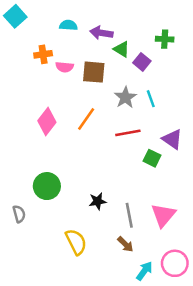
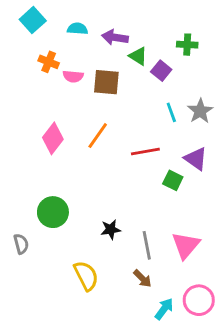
cyan square: (15, 16) -> (33, 20), moved
orange cross: (43, 54) -> (49, 62), turned 30
gray star: (125, 97) -> (200, 111), moved

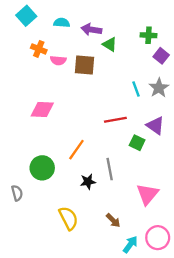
purple square: (161, 71) -> (161, 56), moved
orange line: (98, 136) -> (76, 150), moved
pink diamond: (53, 138) -> (42, 110), turned 55
gray line: (147, 245) -> (110, 169), moved

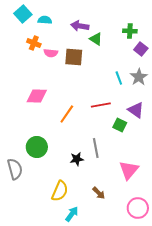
cyan semicircle: (62, 23) -> (45, 20), moved
orange line: (76, 150) -> (67, 114), moved
gray semicircle: (17, 193) -> (15, 169), size x1.5
yellow semicircle: (68, 218) -> (60, 191), turned 50
cyan arrow: (130, 244) -> (72, 214), moved

